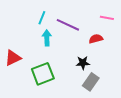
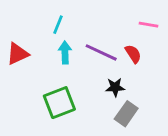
purple line: (68, 25) -> (101, 52), moved
red semicircle: (96, 39) -> (133, 54), turned 72
red triangle: (13, 58) -> (18, 54), moved

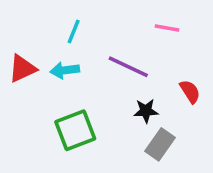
pink line: (148, 25) -> (167, 28), moved
cyan arrow: (65, 52) -> (65, 70), moved, turned -95
red semicircle: (133, 54) -> (190, 91), moved

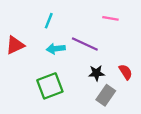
cyan arrow: (65, 70) -> (56, 49), moved
red semicircle: (190, 91) -> (126, 72), moved

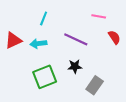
cyan arrow: (56, 49) -> (38, 44), moved
red semicircle: (126, 72) -> (114, 37), moved
black star: (96, 73) -> (75, 66), moved

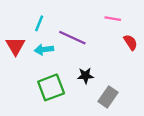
cyan line: (44, 19) -> (39, 23), moved
purple line: (76, 39) -> (72, 38), moved
red triangle: (13, 40) -> (15, 46), turned -36

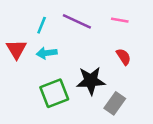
purple line: (72, 38) -> (77, 21), moved
red semicircle: (131, 42) -> (124, 57), moved
black star: (85, 76) -> (91, 81), size x1.6

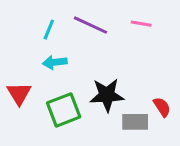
red triangle: (16, 49) -> (19, 94), moved
red semicircle: (124, 57) -> (162, 107), moved
gray rectangle: (115, 103) -> (135, 122), turned 55

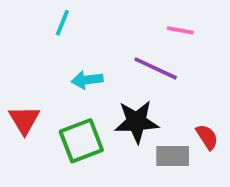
purple line: (90, 25) -> (156, 68), moved
cyan line: (49, 30) -> (62, 23), moved
cyan arrow: (55, 62) -> (87, 80), moved

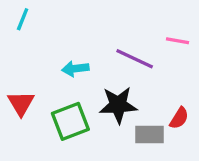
cyan line: (62, 23) -> (23, 19), moved
pink line: (180, 30) -> (177, 41), moved
red semicircle: (207, 137) -> (179, 118), turned 65

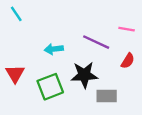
cyan line: (23, 19) -> (16, 14), turned -56
red semicircle: (179, 118) -> (128, 61), moved

